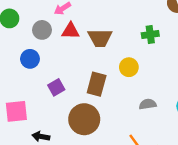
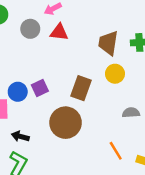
brown trapezoid: (100, 38) -> (108, 43), moved, turned 95
blue circle: (30, 59) -> (18, 92), moved

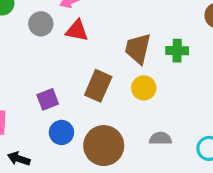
brown rectangle: (81, 88) -> (98, 86), moved
blue circle: (18, 92) -> (61, 132), moved
brown circle: (66, 123) -> (104, 146), moved

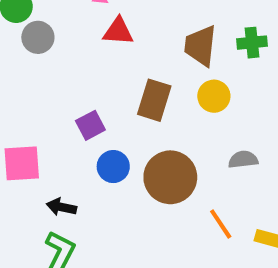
gray circle: (41, 24) -> (38, 37), moved

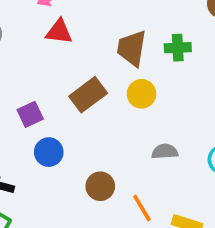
brown rectangle: (154, 100) -> (88, 95), turned 33
brown circle: (170, 177) -> (100, 186), moved, size x0.6

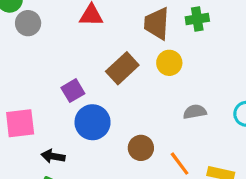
blue circle: (49, 152) -> (93, 122), size x1.4

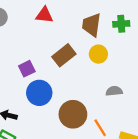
brown circle: (141, 148) -> (73, 114), size x1.5

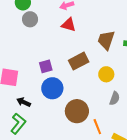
yellow circle: (98, 54) -> (106, 74), moved
gray semicircle: (114, 91) -> (115, 98), turned 104

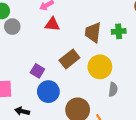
purple square: (46, 66) -> (37, 71), turned -32
yellow circle: (106, 74) -> (100, 67), size x1.5

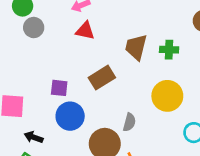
yellow circle: (100, 67) -> (167, 96), moved
purple square: (37, 71) -> (59, 88), turned -32
gray semicircle: (113, 89) -> (129, 122), moved

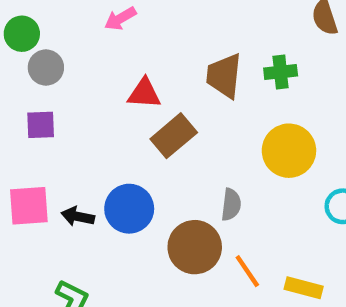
red triangle: (85, 31) -> (144, 93), moved
purple square: (59, 88) -> (41, 125), moved
black arrow: (34, 137) -> (78, 216), moved

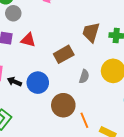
red triangle: (144, 93) -> (28, 40), moved
gray semicircle: (231, 205) -> (84, 76), moved

